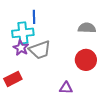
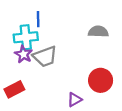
red circle: (86, 60) -> (101, 80), moved
purple triangle: (66, 88) -> (74, 100), turned -32

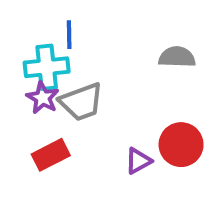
red rectangle: (14, 89) -> (51, 155), moved
purple triangle: (74, 100) -> (138, 161), moved

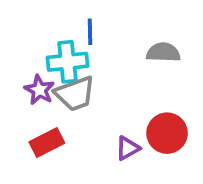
blue line: (69, 35) -> (90, 32), moved
cyan cross: (47, 67) -> (67, 62), moved

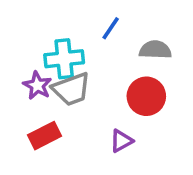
blue line: (90, 32) -> (111, 28), moved, turned 35
red circle: (167, 133) -> (146, 96), moved

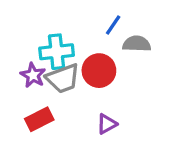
blue line: (111, 28) -> (113, 25), moved
red circle: (146, 96) -> (99, 71), moved

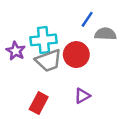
purple star: (33, 75) -> (16, 51), moved
red rectangle: (39, 119) -> (39, 103), moved, turned -35

